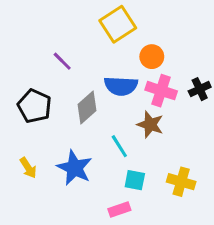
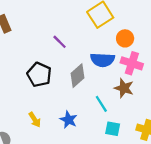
blue star: (75, 168) -> (69, 120), size x0.7

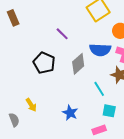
yellow arrow: (35, 120) -> (31, 105), moved
blue star: (69, 120) -> (70, 113), moved

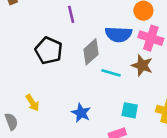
purple line: (62, 34) -> (71, 14), turned 32
cyan line: (99, 89) -> (111, 73), moved, turned -42

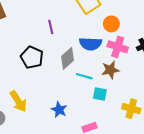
brown star: (142, 65) -> (110, 70), turned -30
yellow arrow: (33, 103) -> (18, 101), size x1.5
cyan square: (130, 110) -> (100, 94), moved

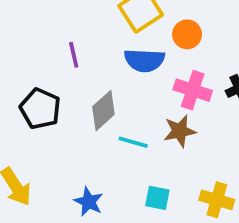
orange circle: (111, 24) -> (187, 34), moved
blue semicircle: (90, 44) -> (144, 60), moved
cyan square: (100, 94) -> (157, 198), moved

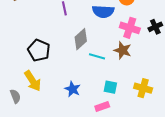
black pentagon: (40, 109) -> (39, 50), moved
brown star: (180, 131) -> (123, 50), turned 30

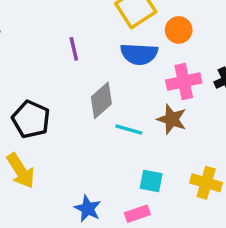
pink cross: (130, 28) -> (184, 81), turned -30
blue star: (73, 89) -> (88, 209), moved

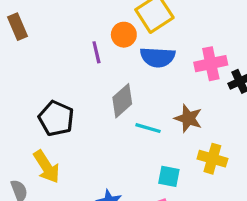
orange circle: (179, 30) -> (124, 35), moved
pink cross: (184, 81) -> (211, 64), moved
yellow cross: (206, 183) -> (212, 159), moved

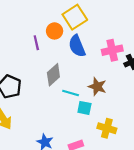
blue semicircle: (158, 57) -> (77, 46), turned 65
yellow cross: (212, 159) -> (107, 128), moved
cyan square: (169, 176) -> (84, 108), moved

